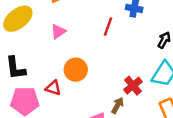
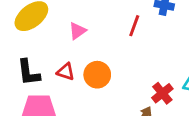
red triangle: (53, 88) -> (66, 72), moved

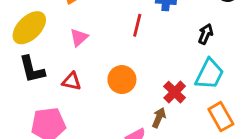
black L-shape: (28, 72) -> (32, 69), moved
orange circle: (97, 75) -> (122, 80), moved

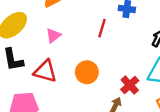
red triangle: (72, 81) -> (45, 71), size x1.5

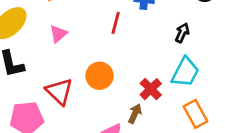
red triangle: (45, 71) -> (59, 91), moved, turned 30

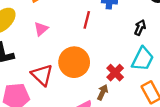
orange circle: (100, 76) -> (74, 62), size x1.4

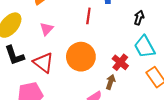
cyan trapezoid: (143, 59) -> (145, 47), turned 130
red triangle: (42, 75) -> (43, 63), moved

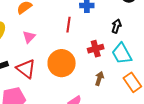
red cross: (120, 62) -> (96, 49), moved, turned 35
brown arrow: (111, 82) -> (99, 78), moved

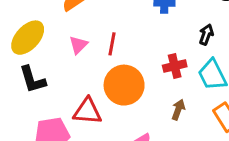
red line: (69, 25) -> (112, 44), moved
red triangle: (26, 69) -> (88, 111), moved, turned -35

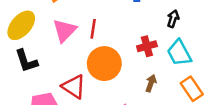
pink triangle: (78, 45) -> (65, 30), size x1.5
red triangle: (88, 111) -> (74, 87), turned 30

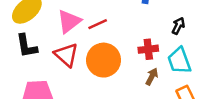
red line: (93, 29) -> (98, 24), turned 48
brown arrow: (151, 83) -> (152, 77), moved
red triangle: (74, 87) -> (66, 55), moved

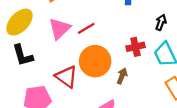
red triangle: (66, 55) -> (66, 77), moved
brown arrow: (152, 77) -> (122, 76), moved

